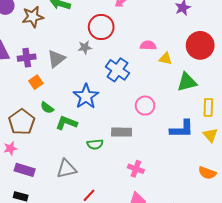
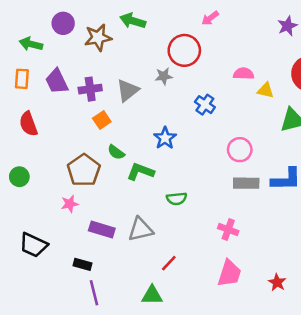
blue cross: (117, 70) -> (205, 105), size x0.7
blue star: (86, 96) -> (165, 138), size x0.7
gray rectangle: (122, 132) -> (246, 183), moved
purple rectangle: (25, 170) -> (102, 230), moved

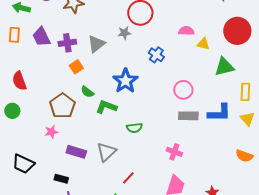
red semicircle: (28, 124) -> (19, 81), moved
blue star: (165, 138) -> (125, 81), size x1.4
gray triangle: (140, 230) -> (106, 152), turned -30

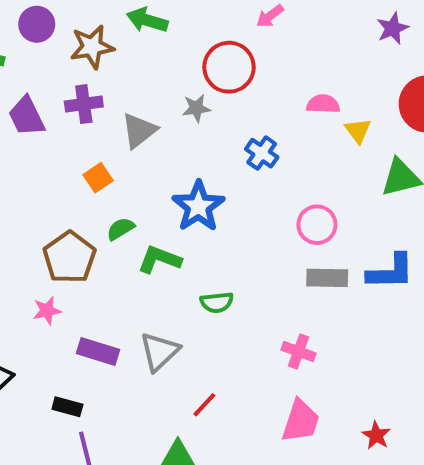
purple cross: (67, 43) -> (84, 104), moved
yellow triangle: (203, 44) -> (358, 131), turned 40
green semicircle: (87, 92) -> (121, 229), turned 112

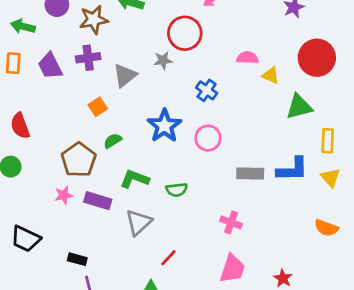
yellow triangle: (358, 131) -> (271, 75), turned -30
pink circle: (317, 225) -> (208, 138), moved
green L-shape: (159, 259) -> (134, 179), moved
purple rectangle: (98, 352) -> (98, 201), moved

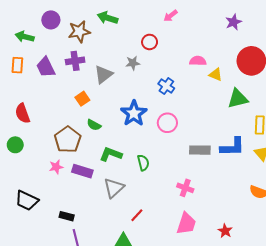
red circle: (185, 33) -> (150, 42), size x0.6
green semicircle: (113, 141) -> (94, 125), turned -120
green semicircle: (177, 190) -> (143, 163), turned -98

